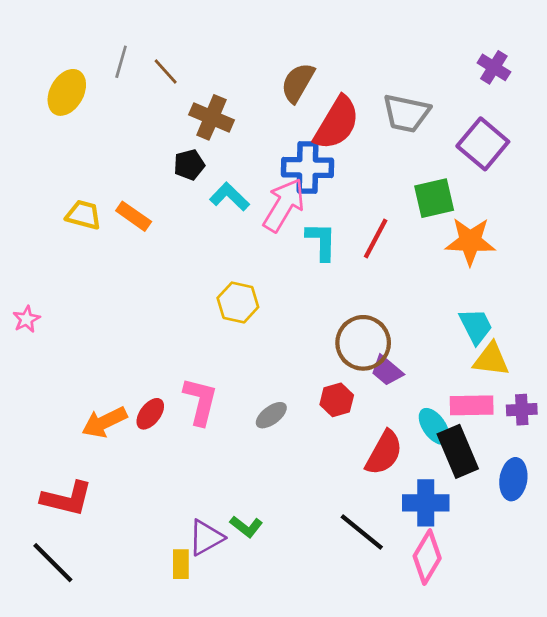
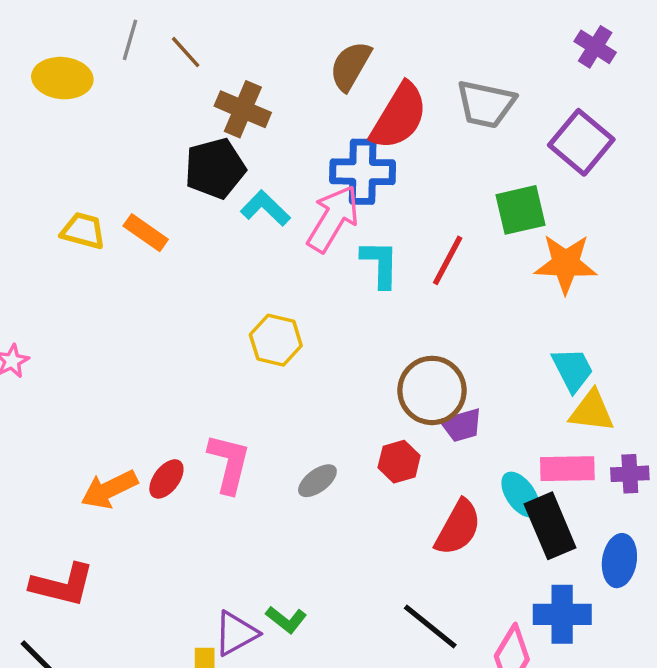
yellow ellipse: (67, 92) -> (62, 78), turned 66
black pentagon: (189, 165) -> (215, 168), size x1.6
purple trapezoid: (387, 371) -> (462, 425), turned -56
blue cross: (426, 503) -> (562, 614), moved

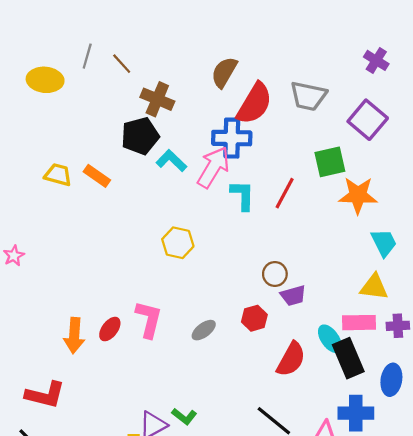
cyan trapezoid: (573, 370) -> (384, 243), moved
brown circle: (432, 390) -> (275, 274), size x0.6
orange arrow: (109, 489) -> (74, 336), turned -60

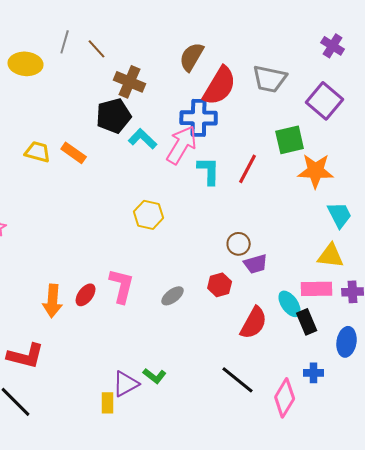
black rectangle: (348, 358) -> (307, 322), size x0.7
blue cross: (356, 413) -> (314, 373), size x0.6

